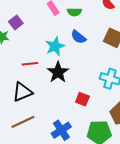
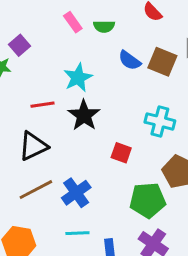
blue semicircle: (78, 37) -> (130, 60), moved
blue cross: (61, 130) -> (76, 193), moved

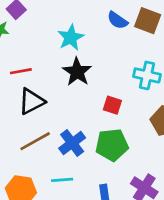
red line: (42, 105) -> (21, 71), moved
green pentagon: (148, 200) -> (112, 145), moved
cyan line: (77, 233) -> (62, 180), moved

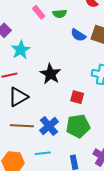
cyan star: (71, 38) -> (21, 50), moved
brown line: (35, 141) -> (22, 126), turned 35

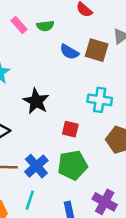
cyan line: (43, 153) -> (30, 200), turned -63

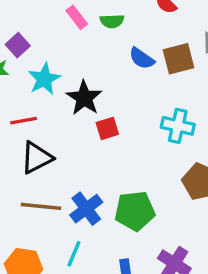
brown square: (97, 50) -> (179, 59), turned -35
black star: (36, 101) -> (84, 98), moved
red square: (70, 129) -> (107, 128), moved, turned -35

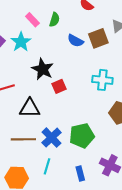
green semicircle: (112, 21) -> (54, 20), turned -64
cyan star: (44, 79) -> (21, 42), moved
black triangle: (36, 158) -> (30, 108), moved, turned 35

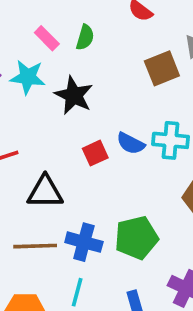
blue semicircle: (75, 41) -> (131, 143), moved
cyan star: (21, 42) -> (28, 77), turned -30
black star: (43, 69) -> (74, 95), moved
blue cross: (52, 138) -> (84, 242), turned -30

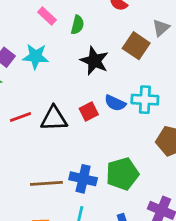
pink rectangle: (47, 38) -> (47, 16), moved
brown square: (162, 68) -> (136, 46), turned -32
black star: (74, 95) -> (94, 61), moved
black triangle: (45, 192) -> (54, 119), moved

